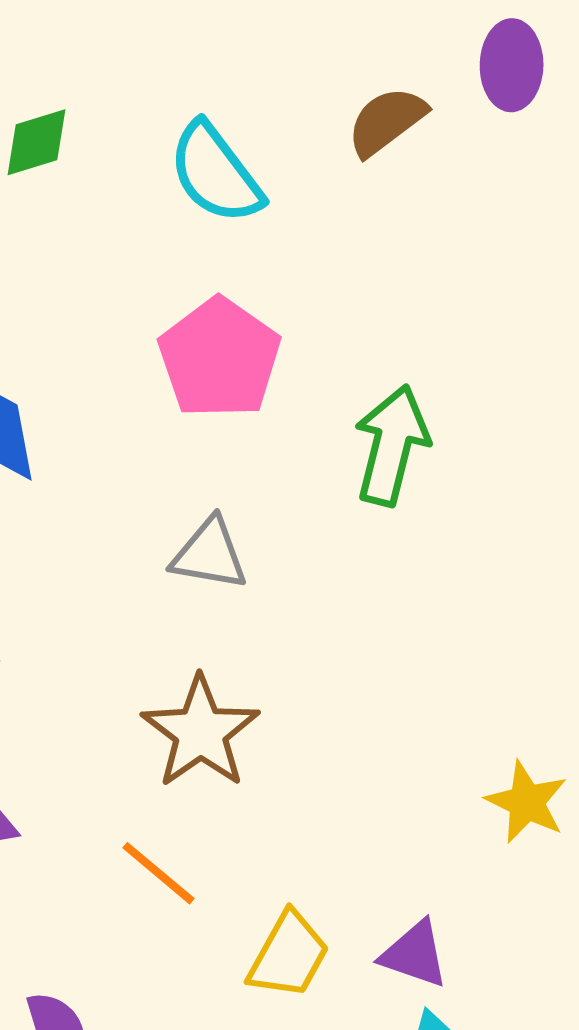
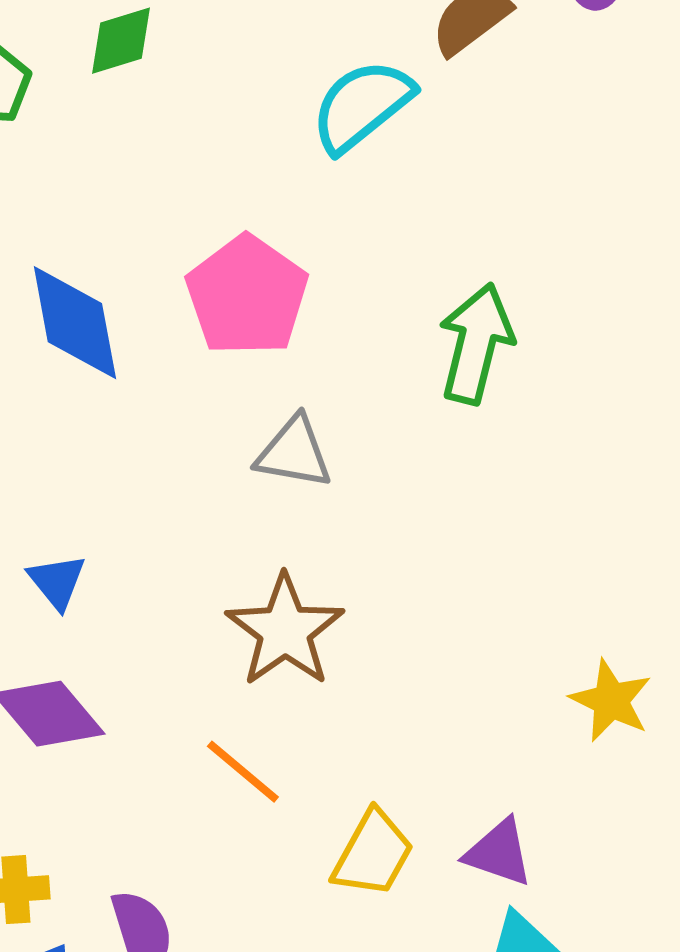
cyan semicircle: (216, 173) -> (362, 106), moved, turned 88
pink pentagon: (220, 358) -> (247, 296), moved

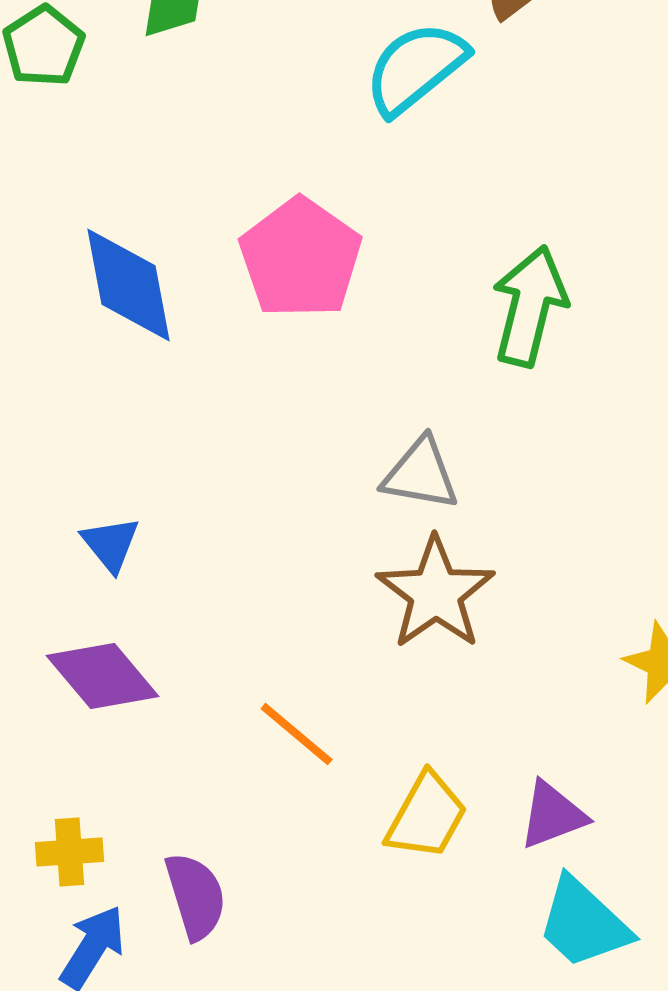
gray triangle: (294, 453) -> (421, 474), moved
brown star: (285, 631) -> (436, 593), moved
purple triangle: (499, 853) -> (553, 815), turned -40

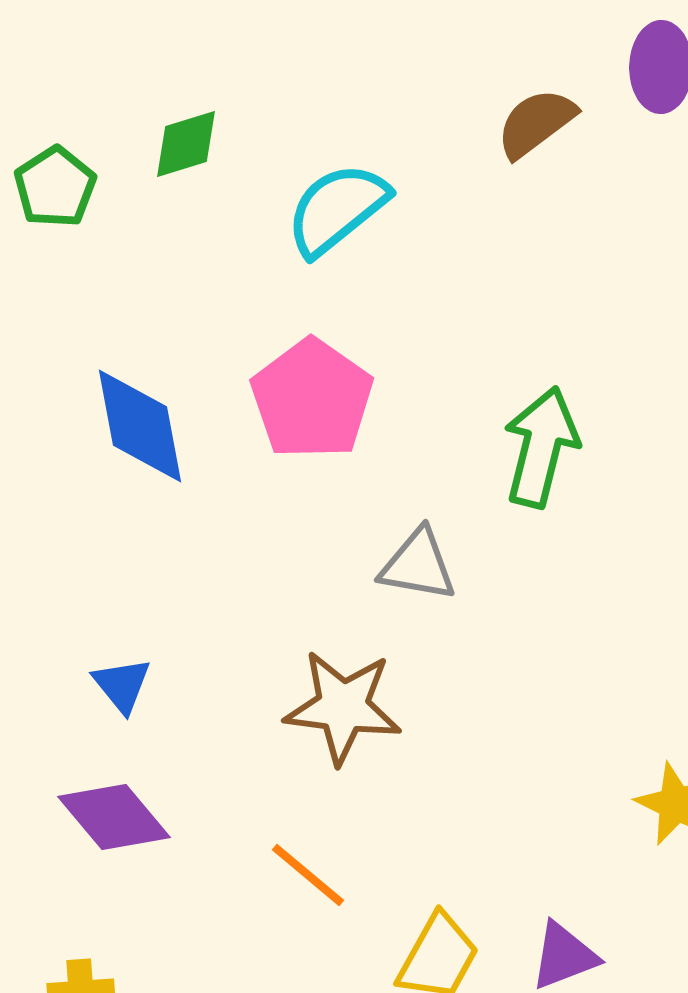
cyan semicircle: (416, 68) -> (337, 209), moved
gray triangle: (421, 474) -> (418, 565), moved
brown star: (436, 593) -> (343, 707), moved, turned -30

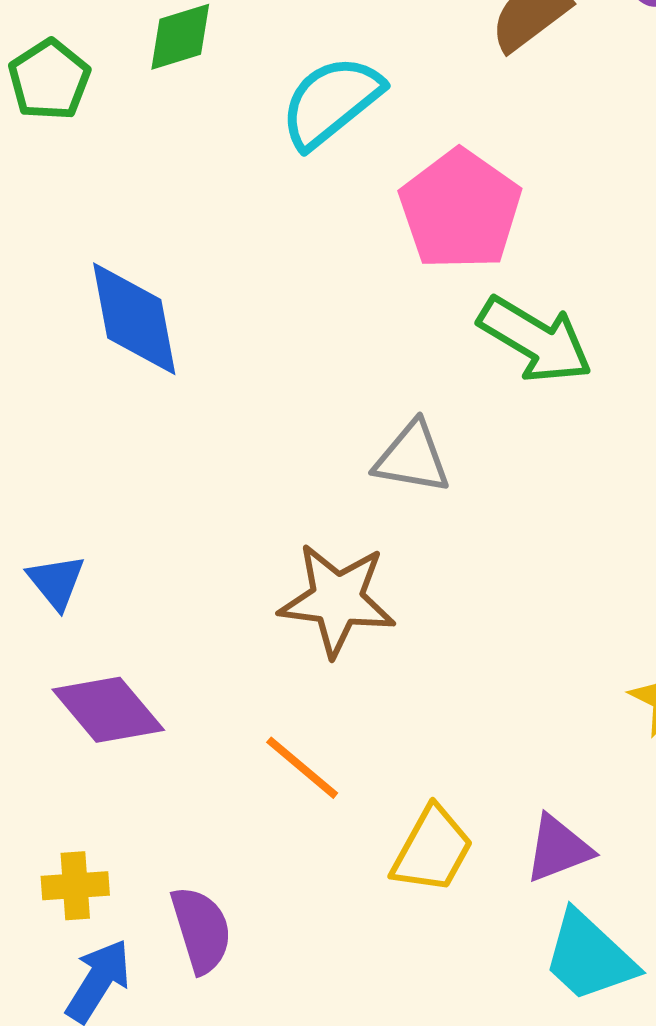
pink pentagon: (312, 399) -> (460, 210), moved
green arrow: (541, 447) -> (535, 340), turned 107
blue triangle: (122, 685) -> (56, 582), moved

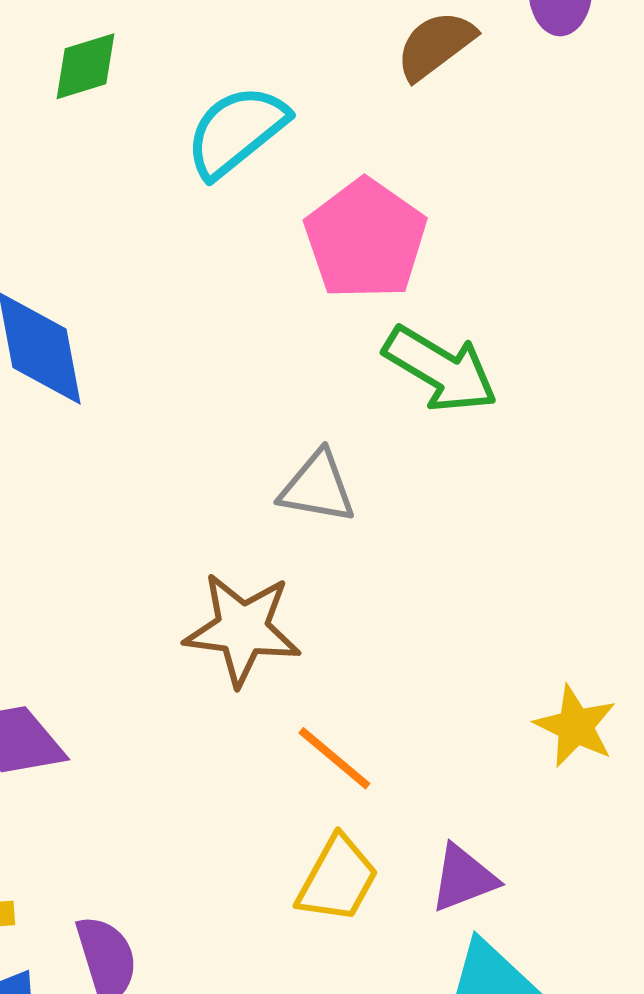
orange line: (302, 768) -> (334, 758), moved

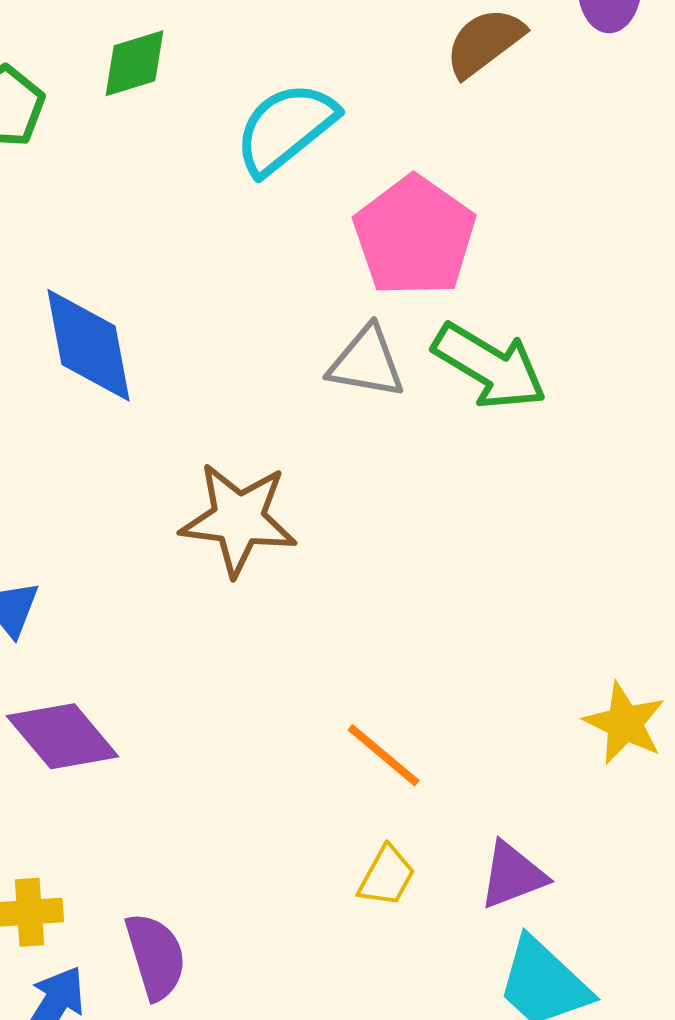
gray triangle: (317, 487) -> (367, 362), moved
brown star: (242, 629) -> (239, 519), moved
yellow trapezoid: (337, 879) -> (387, 876), size x0.7

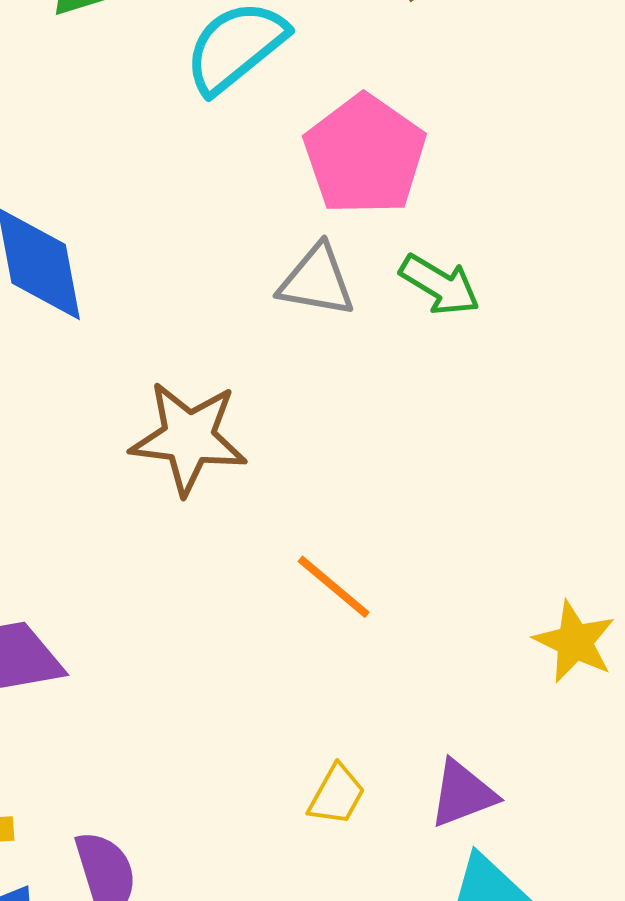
green arrow: (490, 366) -> (440, 285), size x0.7
orange line: (384, 755) -> (334, 587), moved

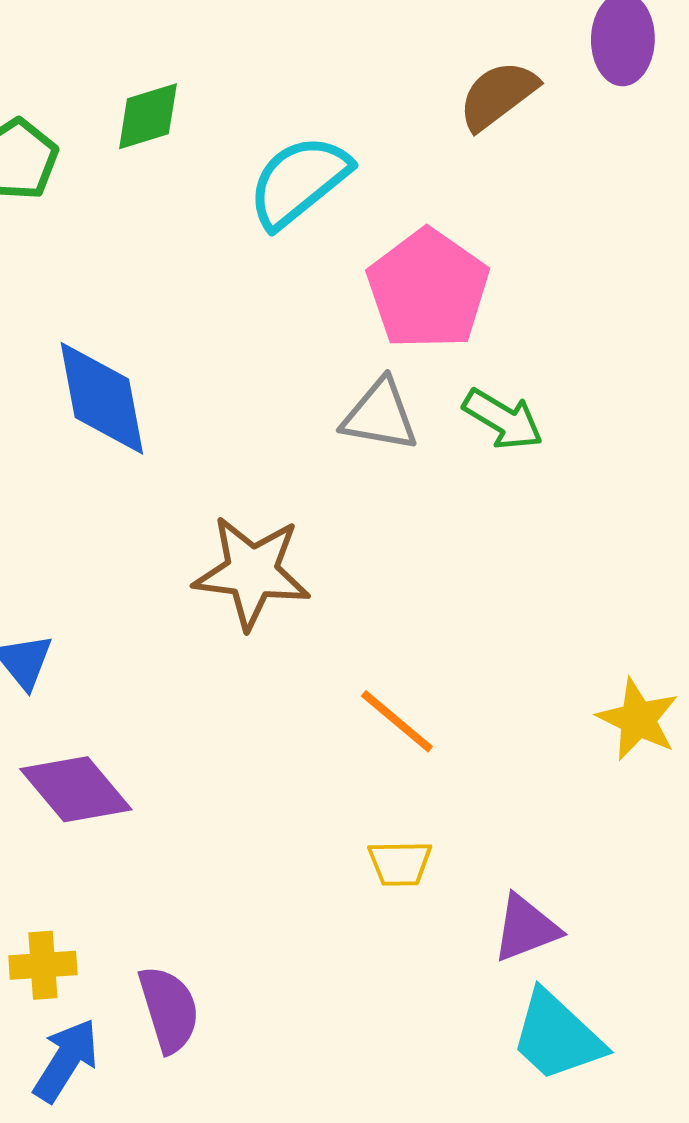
yellow star: (575, 642) -> (638, 719), moved
yellow trapezoid: (337, 795) -> (400, 863), moved, turned 60

